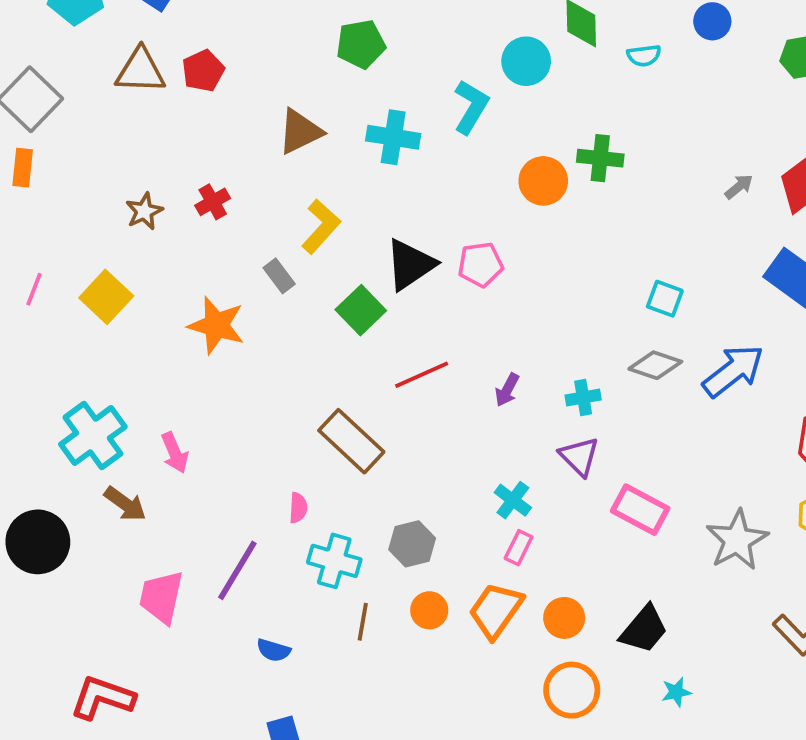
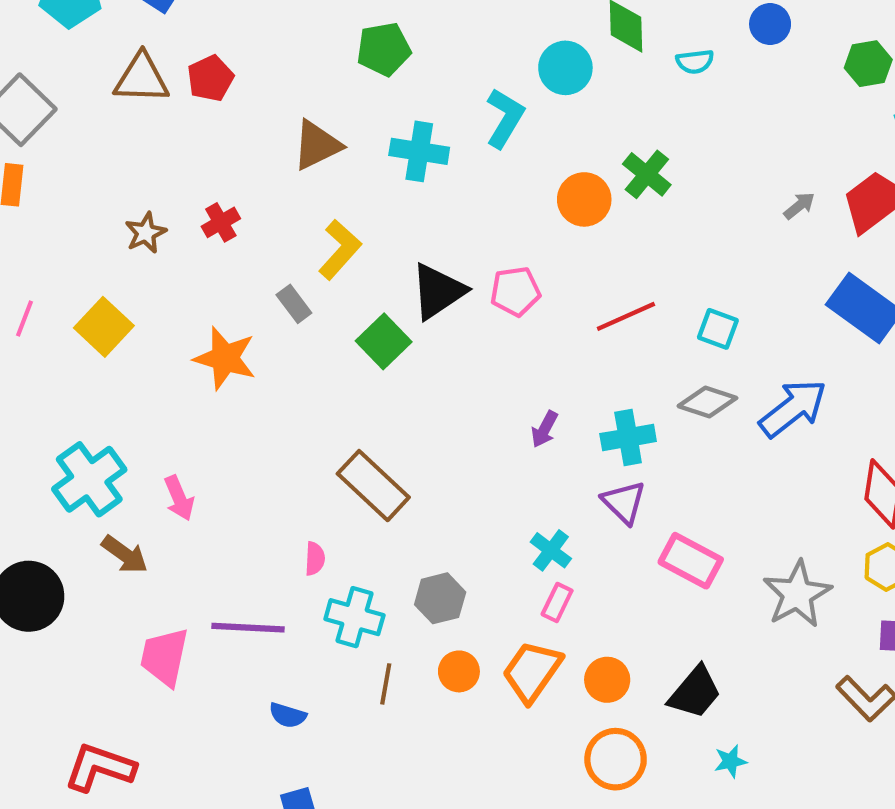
green cross: (600, 158) -> (647, 174), turned 33
red line: (422, 375) -> (626, 316), moved
cyan cross: (583, 398) -> (628, 438), size x1.4
purple line: (237, 570) -> (248, 628), turned 62

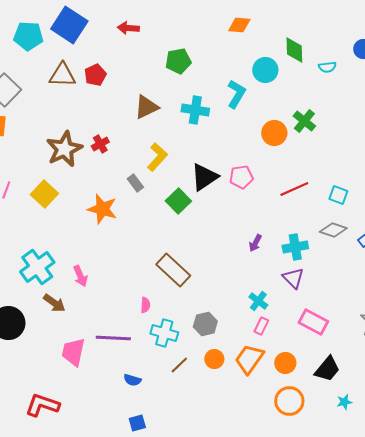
brown star: (146, 233) -> (64, 149), size x1.8
pink rectangle: (691, 561) -> (313, 322), moved
brown line: (386, 684) -> (179, 365), turned 36

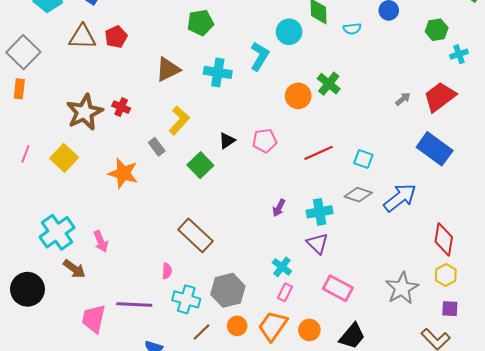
red cross: (100, 144) -> (121, 107), turned -36
black triangle: (204, 177) -> (227, 141), size x0.6
gray hexagon: (205, 324) -> (228, 290), size x1.4

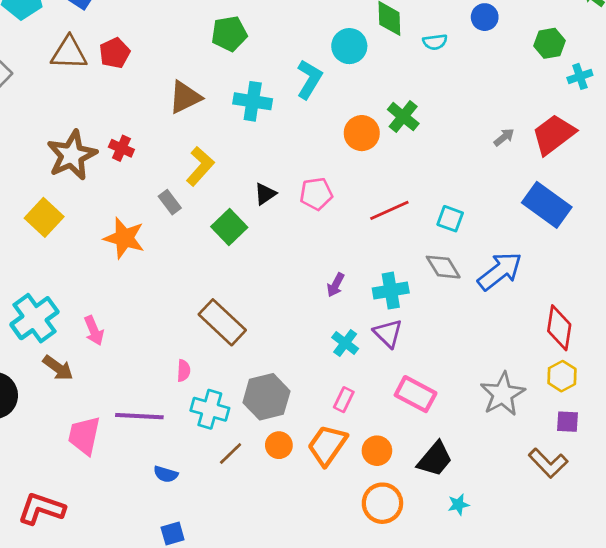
gray diamond: (358, 195) -> (443, 267), turned 40
cyan cross: (282, 267) -> (345, 343), moved

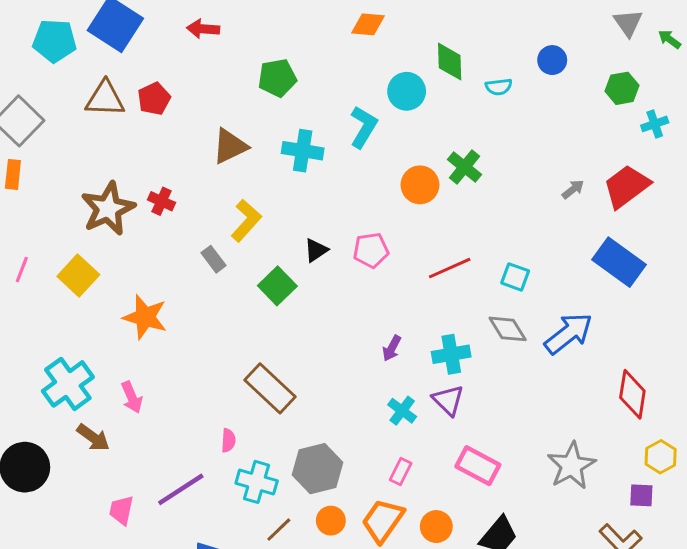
orange star: (124, 238) -> (145, 317), moved
yellow hexagon: (562, 376) -> (661, 457), moved
purple line: (139, 416) -> (181, 489), turned -36
pink trapezoid: (84, 435) -> (121, 510), size x0.7

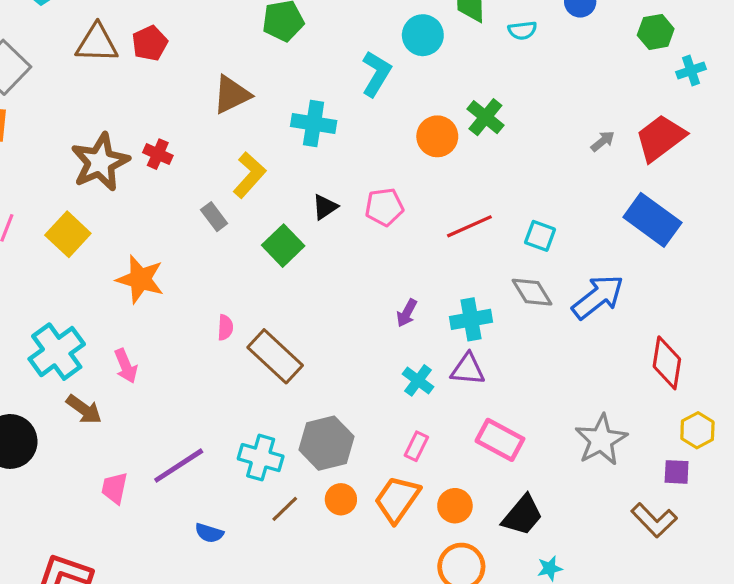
cyan cross: (303, 151) -> (314, 124), moved
purple triangle: (448, 400) -> (468, 369), turned -40
pink semicircle: (228, 440) -> (225, 327), moved

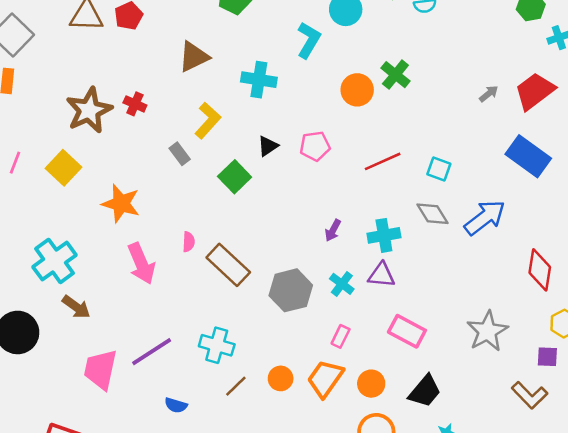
pink arrow: (126, 366) -> (141, 264), moved, size x1.5
gray hexagon: (326, 443) -> (291, 290), moved
pink trapezoid: (114, 488) -> (100, 370), size x1.6

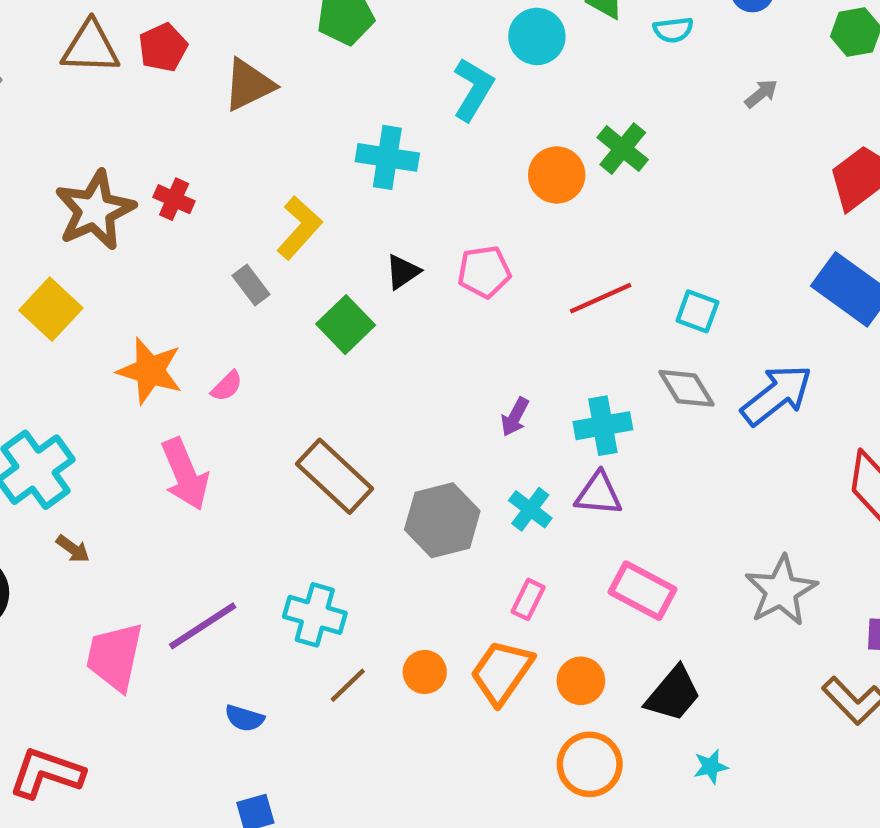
brown triangle: (194, 57) -> (249, 85), moved
gray arrow: (489, 94) -> (761, 94), moved
pink semicircle: (189, 242) -> (227, 386), moved, turned 42
brown arrow: (76, 307) -> (73, 549), size x0.7

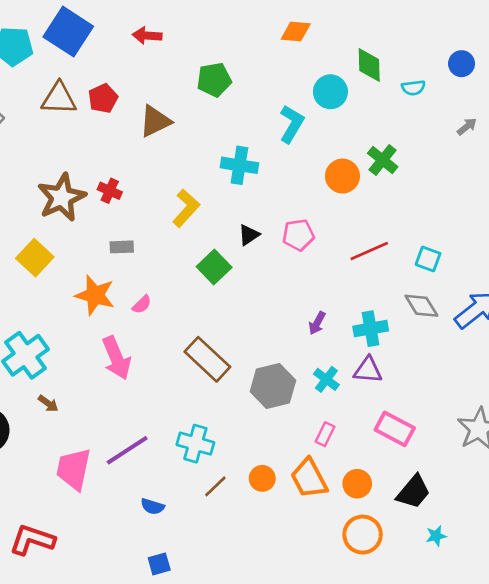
gray rectangle: (251, 285) -> (122, 247), moved, turned -55
orange trapezoid: (502, 672) -> (309, 478), turned -63

